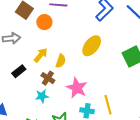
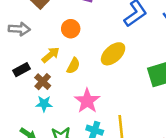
orange circle: (44, 22) -> (71, 29), moved
brown cross: (48, 78) -> (43, 82), moved

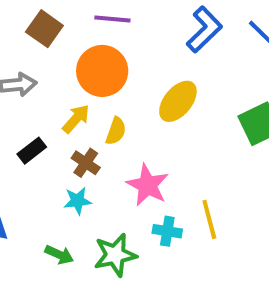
orange circle: (71, 29) -> (102, 71), size x1.6
brown cross: (43, 82) -> (86, 163), moved

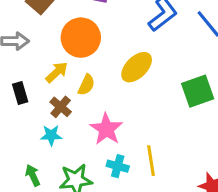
black rectangle: (32, 151) -> (20, 93), turned -75
green arrow: (59, 255) -> (33, 175), turned -145

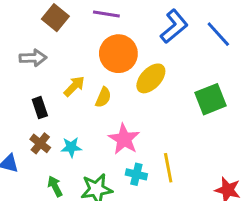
orange circle: (81, 38) -> (118, 54), moved
brown cross: (61, 107) -> (40, 143), moved

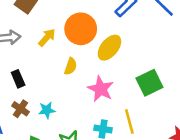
yellow arrow: (74, 86) -> (47, 38), moved
green square: (211, 99) -> (149, 83), moved
pink star: (124, 139) -> (101, 89), moved

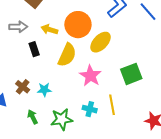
yellow arrow: (47, 38) -> (49, 29), turned -119
yellow semicircle: (71, 66) -> (67, 55), size x1.6
black rectangle: (18, 79) -> (34, 49), moved

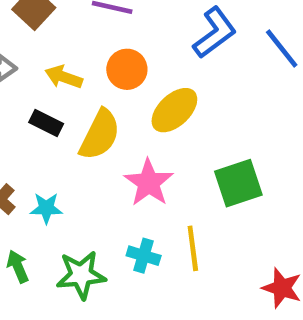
orange circle: (78, 25) -> (127, 69), size x0.7
black rectangle: (34, 49) -> (46, 123), moved, turned -48

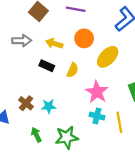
yellow semicircle: (100, 135) -> (73, 70), size x0.6
cyan cross: (144, 256) -> (97, 116), moved

